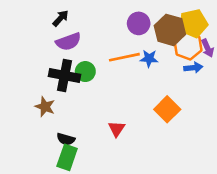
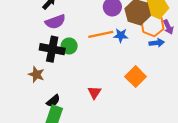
black semicircle: (66, 139) -> (53, 101), turned -56

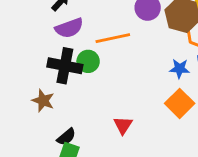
orange line: (101, 34) -> (113, 38), moved
blue star: (121, 35) -> (180, 69), moved

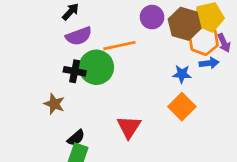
green circle: (88, 61) -> (96, 67), size x1.6
black cross: (65, 66) -> (75, 71), size x0.7
red triangle: (123, 125) -> (129, 127), size x1.4

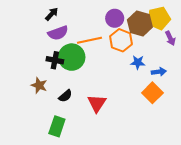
orange hexagon: (204, 40) -> (121, 40), moved
blue arrow: (209, 63) -> (159, 72), moved
orange square: (182, 107) -> (152, 93), moved
black semicircle: (76, 138) -> (65, 96), moved

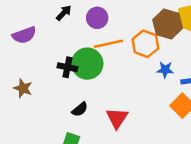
purple circle: (115, 18) -> (97, 18), moved
purple semicircle: (58, 33) -> (24, 35), moved
brown star: (39, 85) -> (23, 88), moved

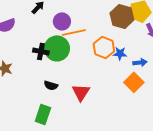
purple circle: (97, 18) -> (62, 21), moved
orange hexagon: (145, 44) -> (104, 47), moved
black semicircle: (80, 109) -> (51, 85), turned 56

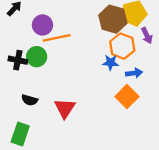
orange hexagon: (104, 47) -> (122, 46), moved
green circle: (57, 48) -> (37, 57), size x0.7

